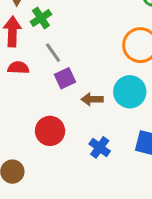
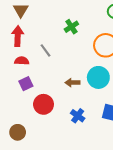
green cross: (41, 18) -> (71, 27), moved
purple square: (65, 78) -> (26, 84), moved

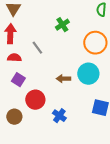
purple square: (26, 84) -> (18, 80), turned -32
blue cross: (78, 116) -> (59, 116), moved
brown circle: (18, 132) -> (14, 117), moved

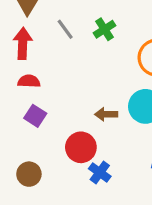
gray line: (37, 48) -> (65, 29), moved
red circle: (35, 100) -> (81, 147), moved

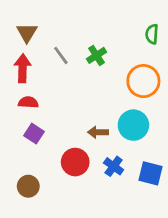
blue cross: (100, 173) -> (114, 166), moved

